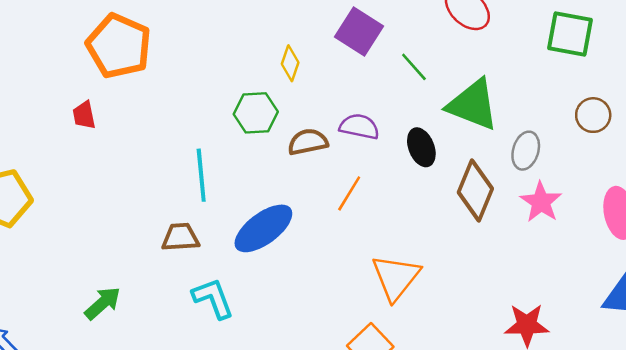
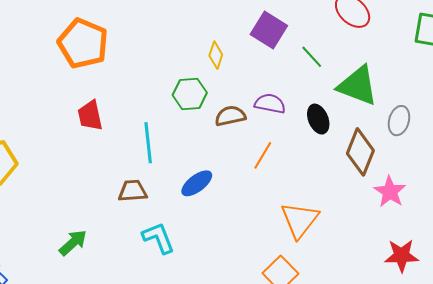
red trapezoid: (84, 115) -> (90, 116), moved, size x1.4
pink star: (541, 202) -> (390, 192), moved
blue ellipse: (263, 228) -> (197, 183), size x0.7

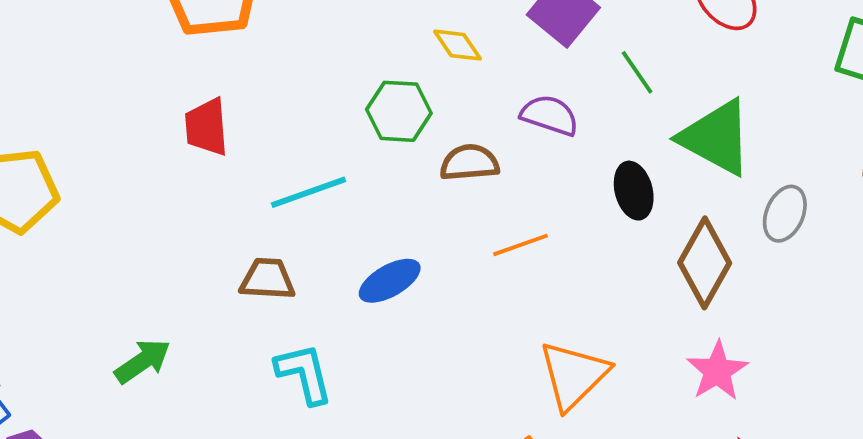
yellow diamond: (216, 55) -> (458, 45), turned -60
purple semicircle: (270, 104) -> (550, 115), moved
cyan line: (148, 143) -> (309, 192), turned 69
orange line: (263, 155) -> (521, 245), turned 32
pink star: (390, 192) -> (717, 371), moved

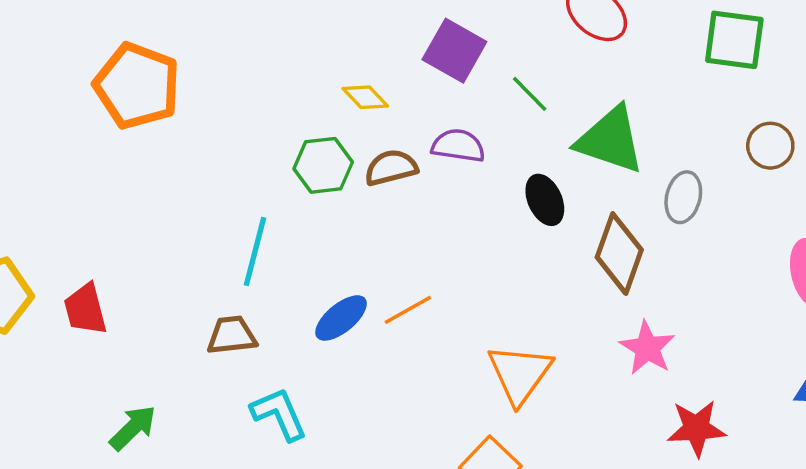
red trapezoid: (206, 127) -> (85, 309), moved
brown semicircle: (469, 163) -> (391, 168), moved
cyan line: (309, 192) -> (255, 252), turned -46
orange line: (521, 245) -> (408, 310), moved

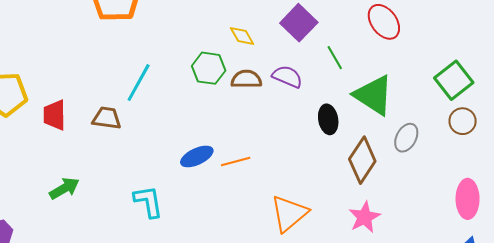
green square: (734, 40) -> (454, 80), moved, turned 30
cyan line: (255, 252) -> (139, 83), moved
brown trapezoid: (232, 335) -> (107, 118), moved

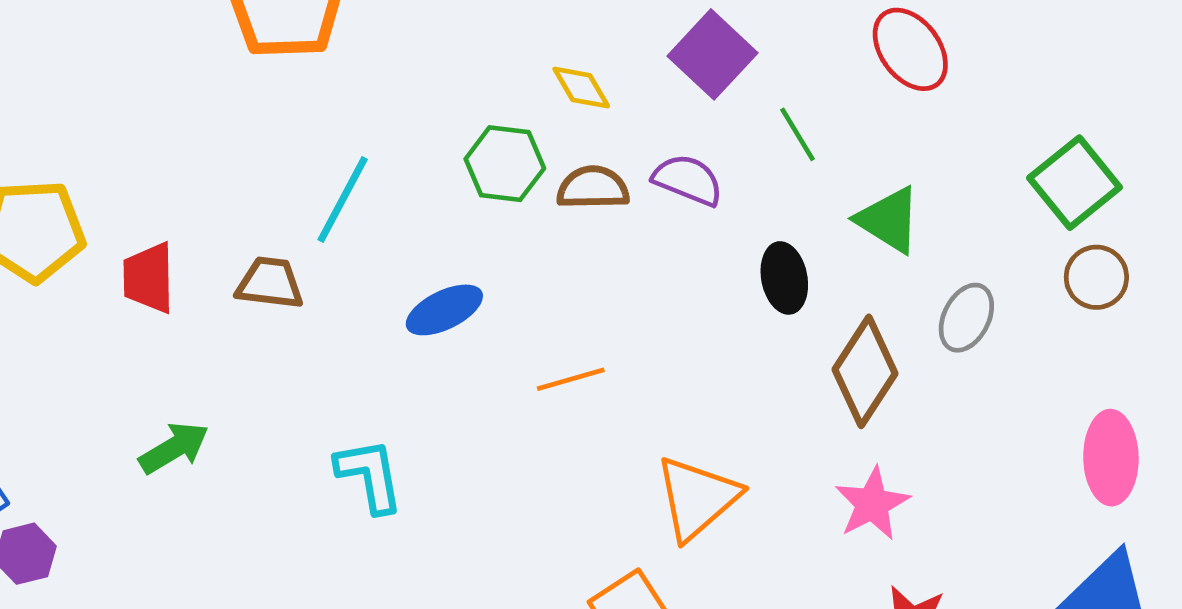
green triangle: (373, 95) -> (889, 220), size x0.7
blue ellipse: (197, 156) -> (444, 310), moved

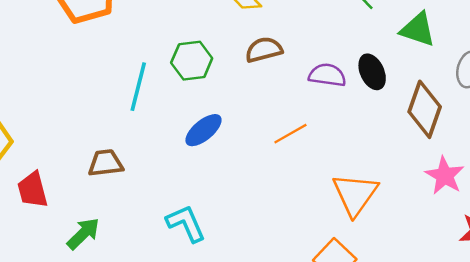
green hexagon: (505, 164) -> (192, 61), moved
purple semicircle: (688, 180) -> (327, 75), moved
red trapezoid: (149, 278) -> (33, 190), moved
brown trapezoid: (270, 283) -> (106, 163), moved
orange line: (571, 379) -> (290, 134), moved

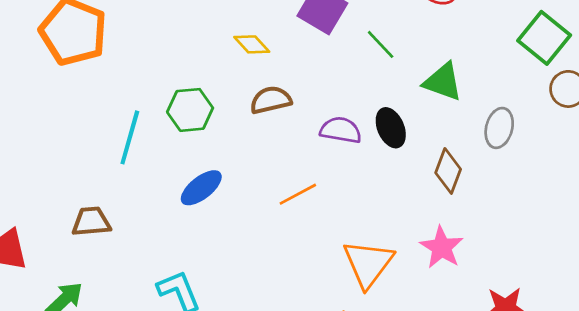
brown diamond: (425, 109) -> (448, 171), size x0.7
pink star: (445, 176) -> (442, 247), moved

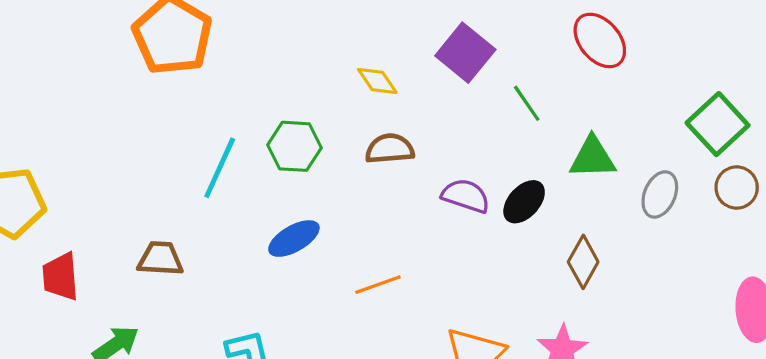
green triangle: (443, 82) -> (593, 158), turned -30
black ellipse: (391, 128) -> (524, 202), turned 57
gray ellipse: (499, 128) -> (660, 194), moved
orange line: (298, 194) -> (378, 285), moved

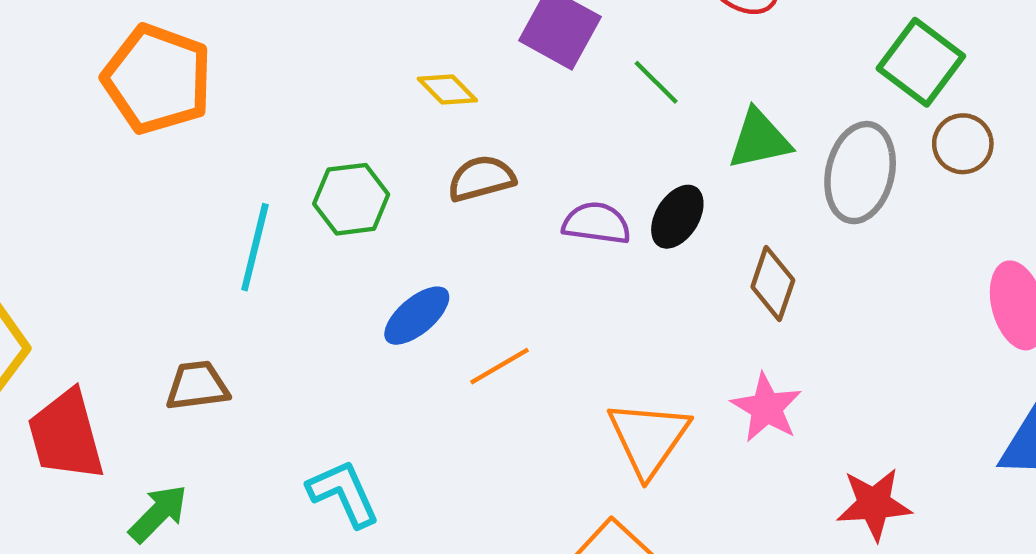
gray ellipse: (660, 194) -> (860, 173), size x1.5
blue ellipse: (294, 239) -> (417, 316), moved
red trapezoid: (60, 277) -> (66, 435), size x1.4

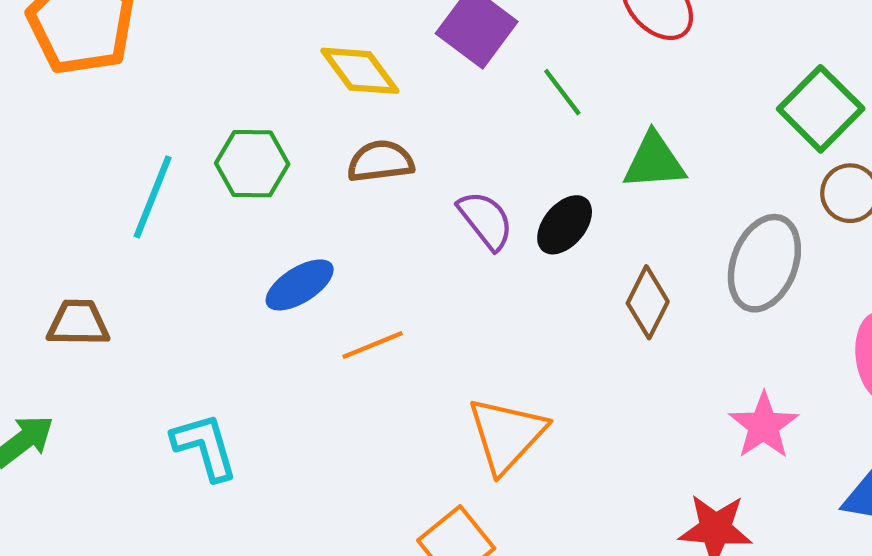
yellow diamond: (447, 89) -> (360, 71), size x1.4
gray ellipse: (860, 173) -> (764, 263), moved
purple semicircle: (596, 223) -> (486, 220), turned 36
pink star: (766, 408) -> (764, 426), moved

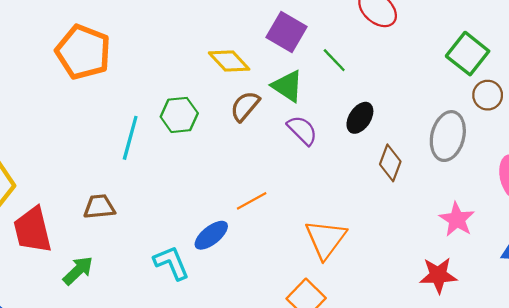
brown semicircle: (381, 161) -> (245, 106), turned -36
green triangle: (654, 161) -> (288, 86), moved, turned 44
black ellipse: (565, 225) -> (360, 118), moved
blue ellipse: (300, 285) -> (211, 235), moved

